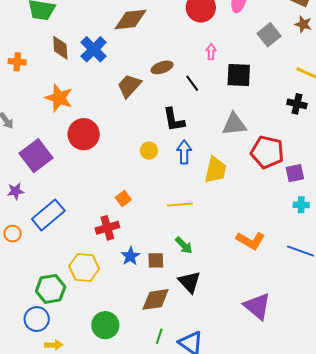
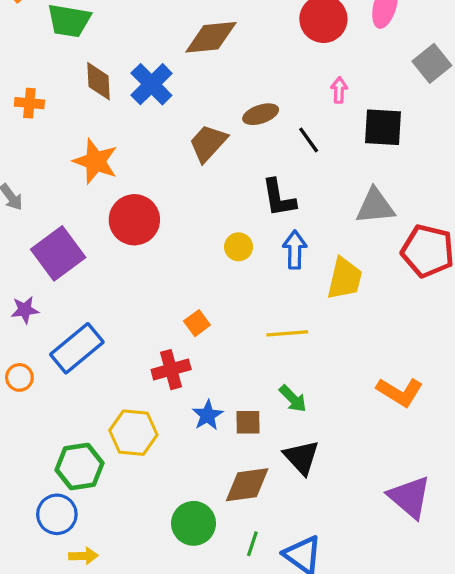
green circle: (105, 325) -> (194, 523), moved

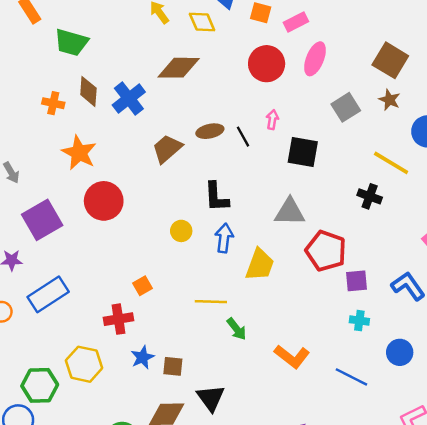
orange cross: (29, 103) -> (53, 103), moved
black line: (309, 140) -> (243, 137), moved
green arrow: (293, 399) -> (237, 329), moved

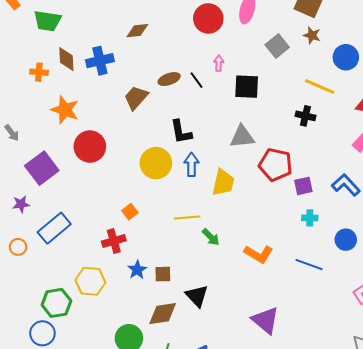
brown diamond: (179, 68) -> (137, 31), size x0.7
blue cross: (129, 98) -> (100, 61), turned 32
yellow circle: (181, 231) -> (156, 163), size x1.8

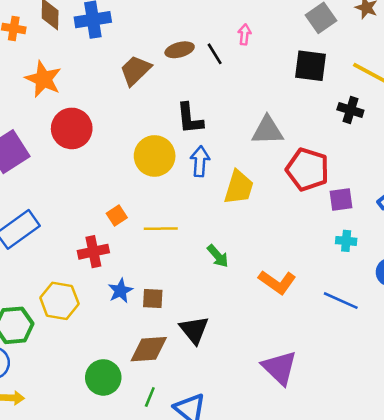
black square: (247, 87) -> (310, 66), moved
yellow line: (187, 218) -> (161, 229), moved

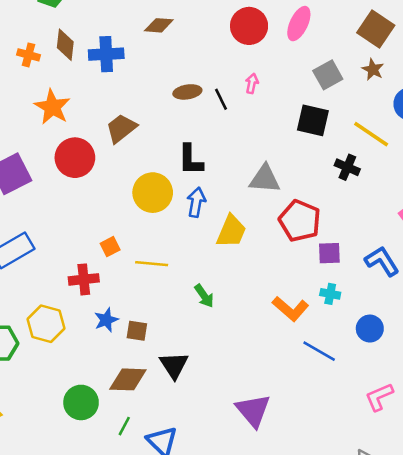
brown trapezoid: (135, 70) -> (121, 128), moved
orange L-shape: (277, 282) -> (291, 309), moved

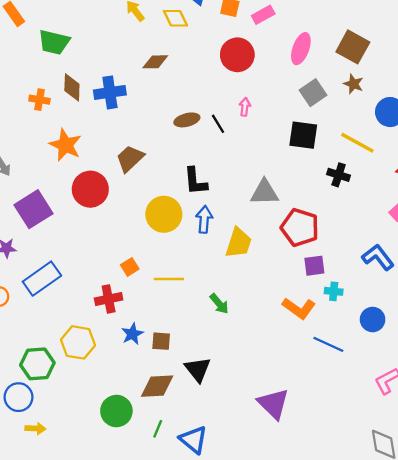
pink ellipse: (299, 24) -> (301, 49), moved
purple square: (329, 253) -> (314, 266), moved

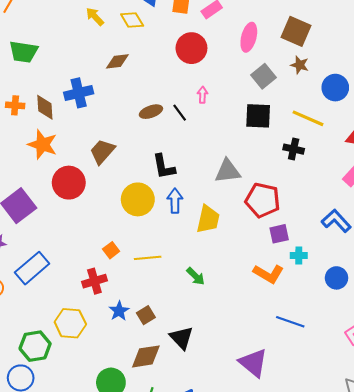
brown diamond: (72, 87) -> (45, 107), moved
brown square: (161, 341) -> (146, 315), turned -30
blue line: (328, 344) -> (290, 322), moved

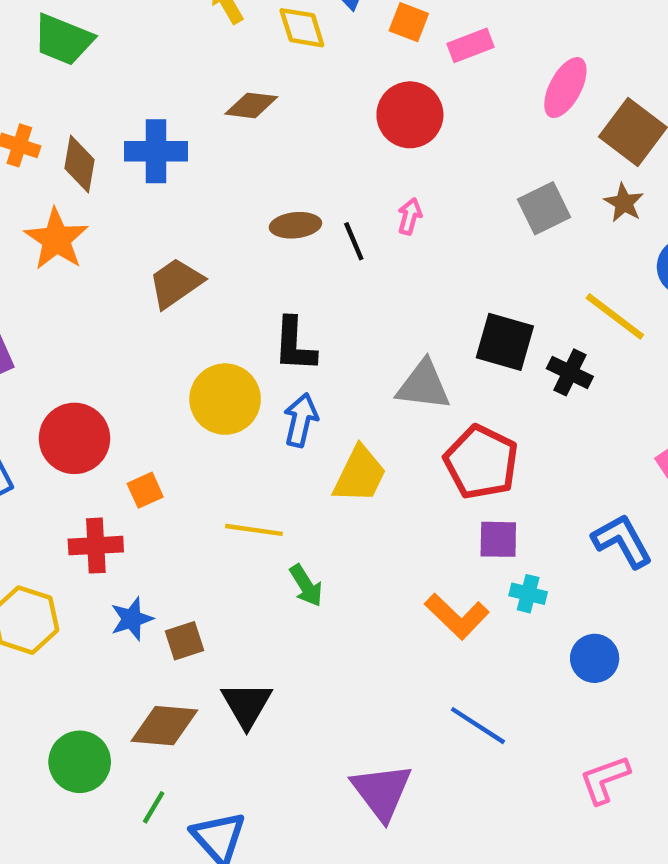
pink ellipse: (249, 37) -> (565, 88), moved
black square: (258, 116) -> (505, 342), moved
red circle: (69, 183) -> (74, 438), moved
yellow line: (148, 258) -> (254, 530), moved

